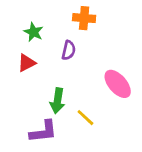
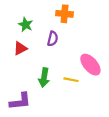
yellow line: (85, 118) -> (71, 80), moved, turned -32
purple L-shape: (43, 132) -> (20, 101), moved

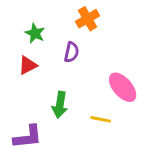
orange cross: (65, 14) -> (88, 19), turned -35
yellow line: (71, 80) -> (101, 119), moved

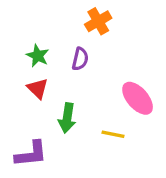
green star: (35, 33) -> (38, 56), moved
red triangle: (28, 65) -> (38, 88), moved, turned -48

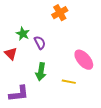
purple semicircle: (80, 59) -> (40, 43), moved, turned -40
red triangle: (38, 88) -> (11, 54), moved

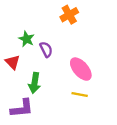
pink ellipse: (84, 60) -> (81, 69), moved
green arrow: (41, 72) -> (35, 83), moved

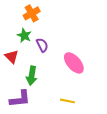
orange cross: (69, 15) -> (32, 13), moved
yellow line: (80, 94) -> (68, 101), moved

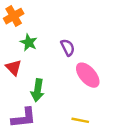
orange cross: (32, 13) -> (14, 16), moved
purple semicircle: (42, 45) -> (68, 47), moved

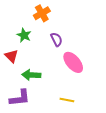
orange cross: (14, 16) -> (42, 13), moved
green arrow: (37, 90) -> (31, 75), turned 84

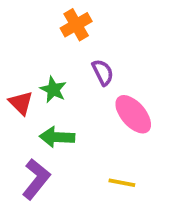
green star: (24, 35) -> (53, 90), moved
purple L-shape: (20, 98) -> (36, 179), turned -45

